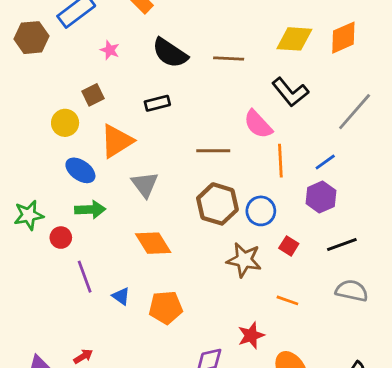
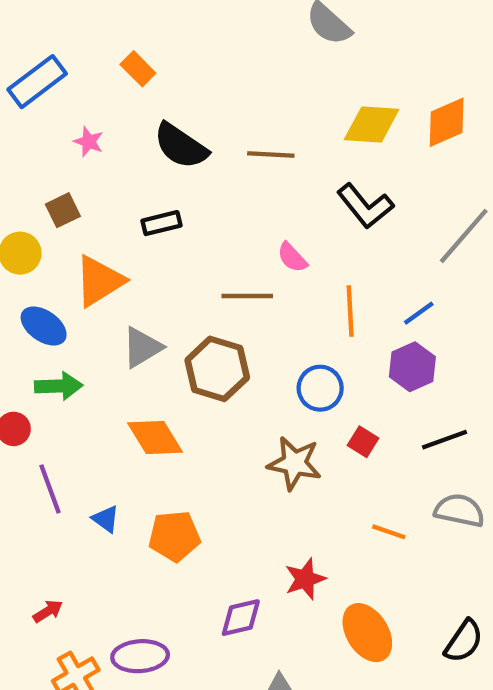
pink semicircle: (258, 124) -> (292, 257), moved, size x0.7
gray triangle: (145, 184) -> (142, 347), turned 36
brown hexagon: (217, 204) -> (217, 369), moved
orange line: (287, 300) -> (389, 532), moved

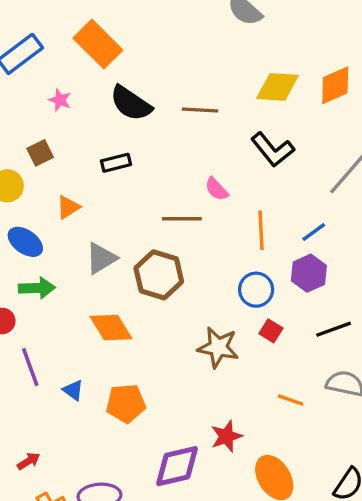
orange rectangle: (138, 69) -> (98, 44), size x1.8
orange triangle: (99, 281) -> (68, 207), size x0.6
blue circle: (320, 388) -> (256, 290), moved
purple diamond: (241, 618) -> (177, 466), size x1.4

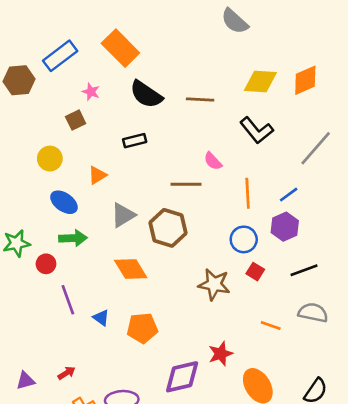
brown square: (40, 153) -> (76, 120), moved

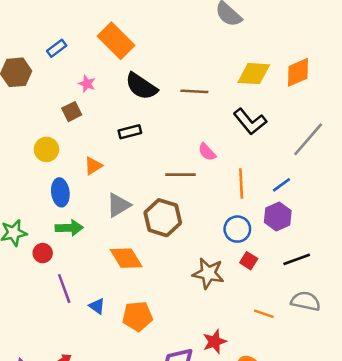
blue rectangle: (60, 56) -> (57, 48), size x0.6
blue ellipse: (64, 202) -> (60, 192), turned 48

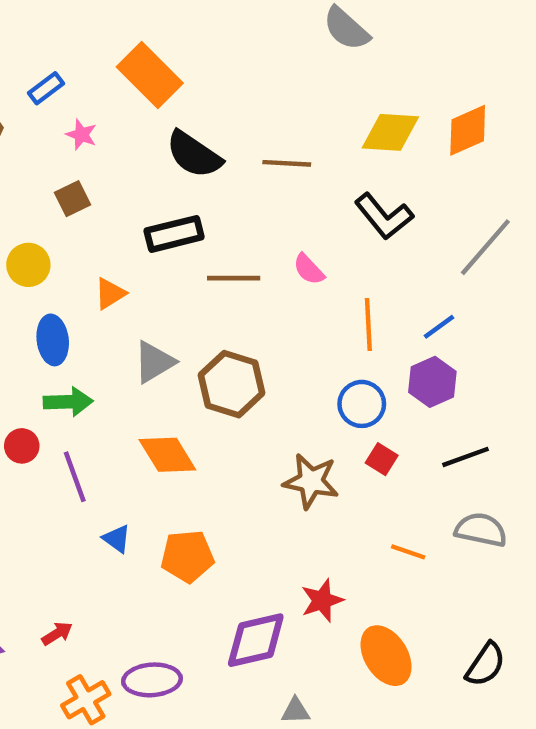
pink star: (87, 84) -> (81, 135), moved
black rectangle: (130, 132) -> (174, 234), size x1.4
brown line: (180, 175) -> (234, 278), moved
purple line: (64, 288) -> (75, 477), moved

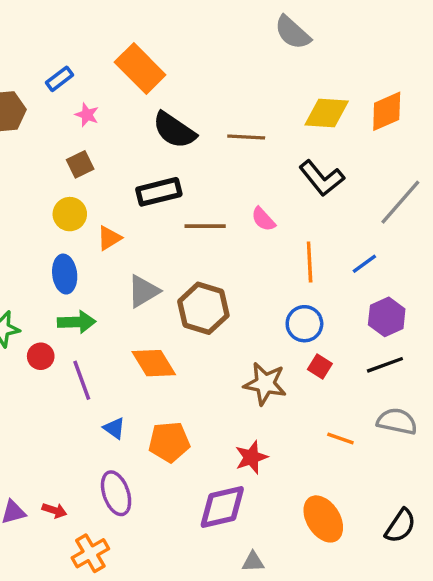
yellow circle: (28, 265) -> (70, 214), moved
purple hexagon: (432, 382) -> (387, 317), moved
red star: (322, 600) -> (251, 457), moved
red arrow: (57, 634) -> (54, 510), moved, turned 50
purple ellipse: (152, 680) -> (116, 493), moved, turned 75

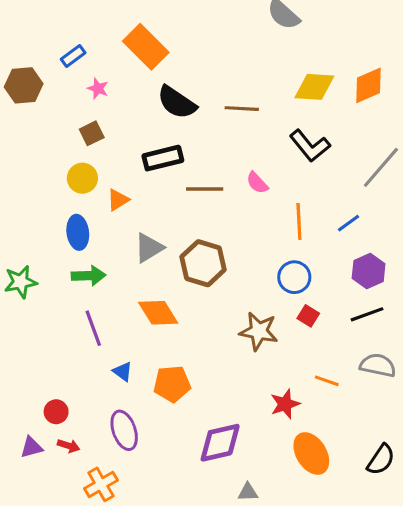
red circle: (41, 356) -> (56, 412), moved
red star: (251, 457) -> (285, 404), moved

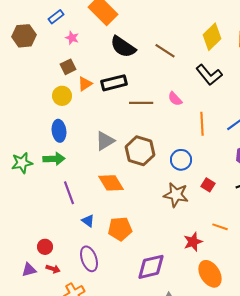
yellow diamond: (314, 87) -> (212, 37), turned -48
brown line: (242, 109) -> (165, 51), turned 30
orange triangle: (118, 200) -> (85, 84), moved
green arrow: (89, 276) -> (54, 159), moved
blue circle: (294, 277) -> (181, 160), moved

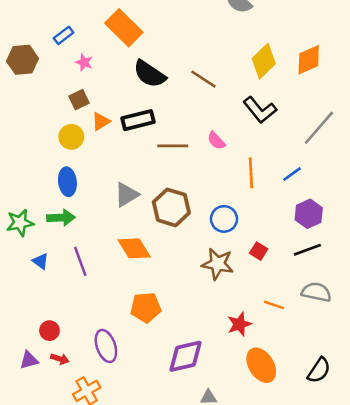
blue triangle: (88, 221) -> (40, 261), moved

